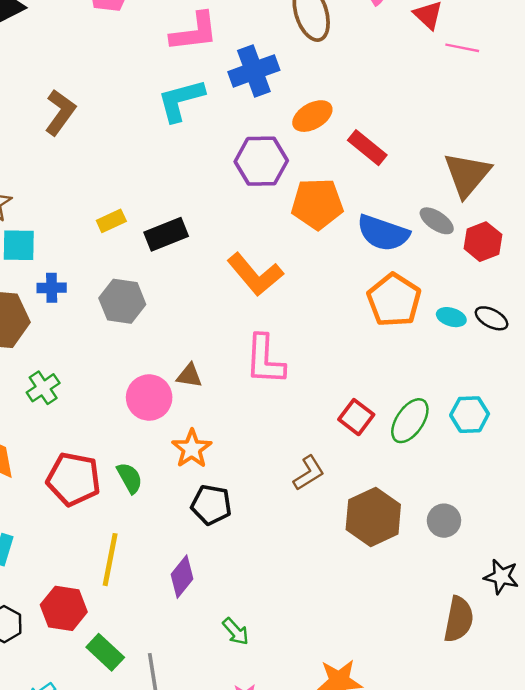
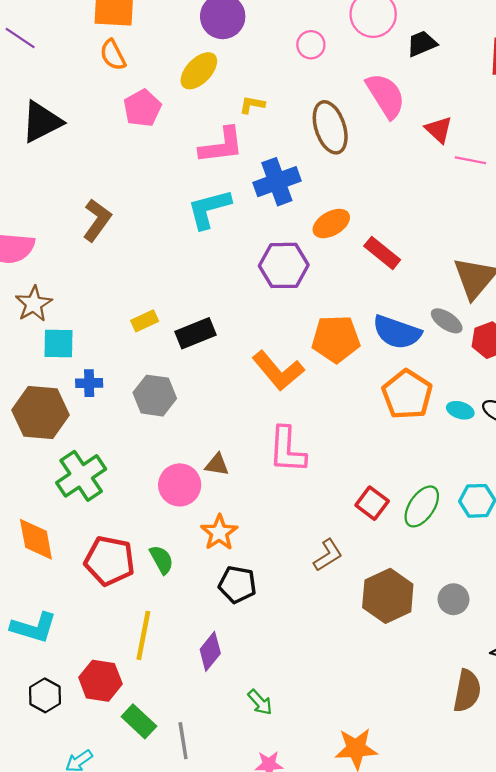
orange pentagon: (317, 204) -> (336, 339), moved
green cross: (43, 388) -> (81, 476), size x1.6

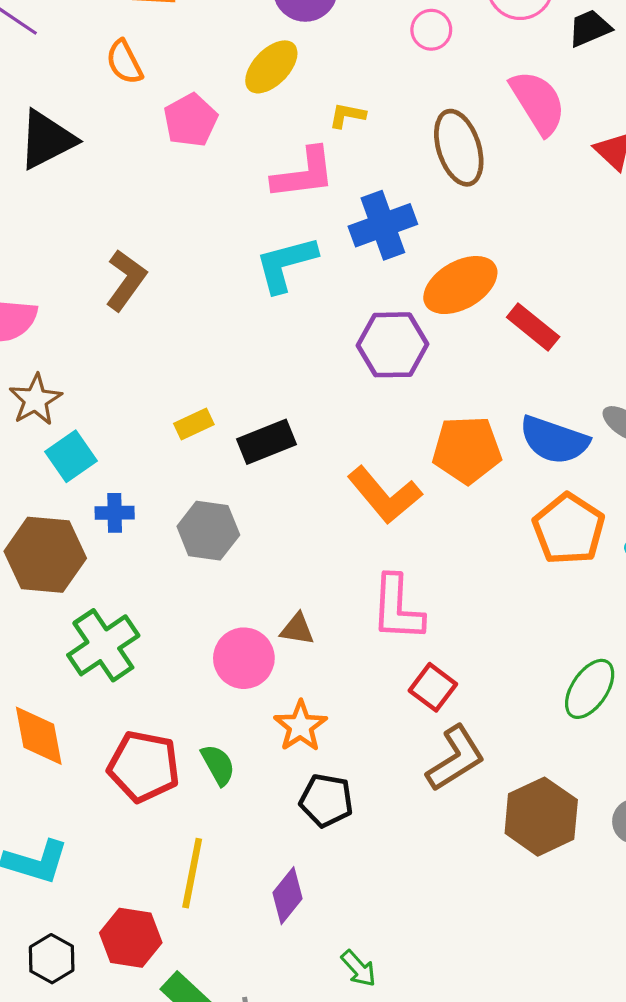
orange semicircle: (113, 55) -> (124, 62), moved
orange ellipse: (331, 224) -> (460, 285), size x1.4
cyan square: (59, 343) -> (71, 456), turned -36
red square: (372, 503) -> (433, 687), moved
brown L-shape: (328, 555) -> (456, 758), size x1.4

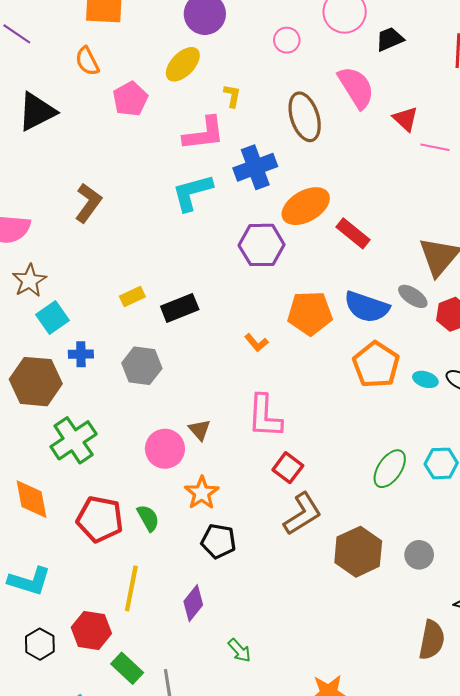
yellow L-shape: (347, 115) -> (232, 96), turned 90
orange L-shape: (384, 495) -> (256, 343), size x0.5
brown triangle: (297, 629) -> (200, 430), turned 40

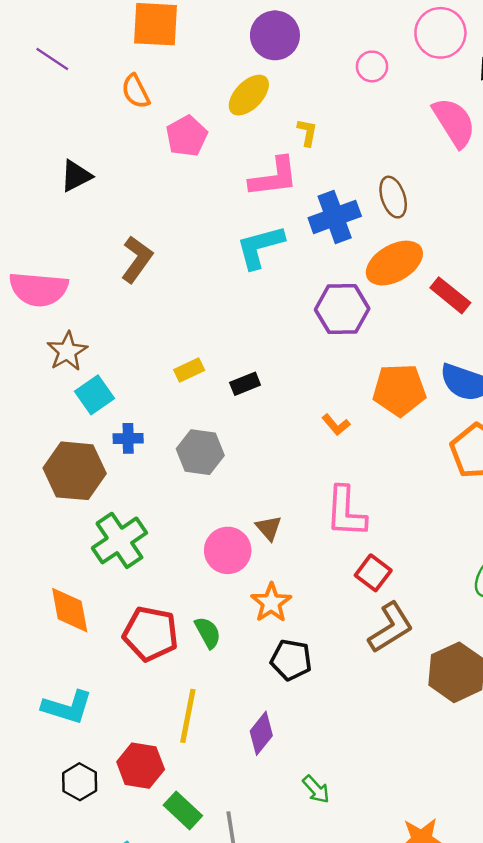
black triangle: (37, 112) -> (76, 176), moved, size x0.7
brown ellipse: (305, 117) -> (393, 197), moved, size x0.7
black rectangle: (180, 308) -> (245, 384), size x0.7

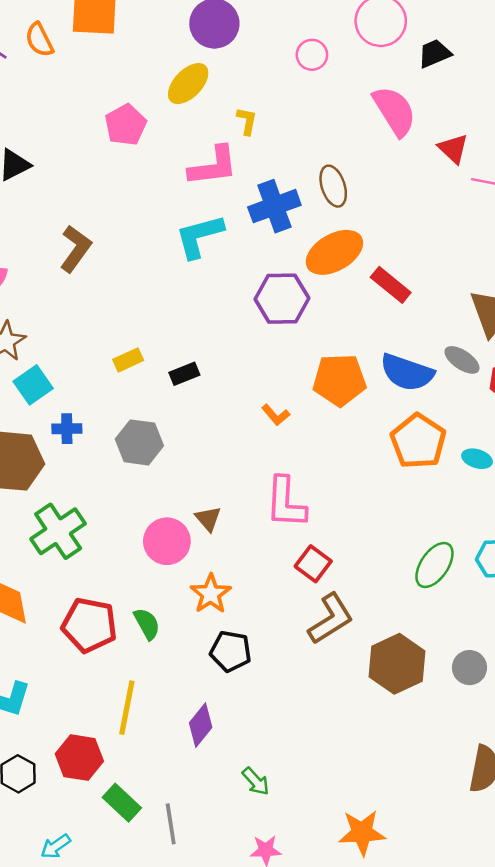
orange semicircle: (136, 91) -> (39, 40), moved

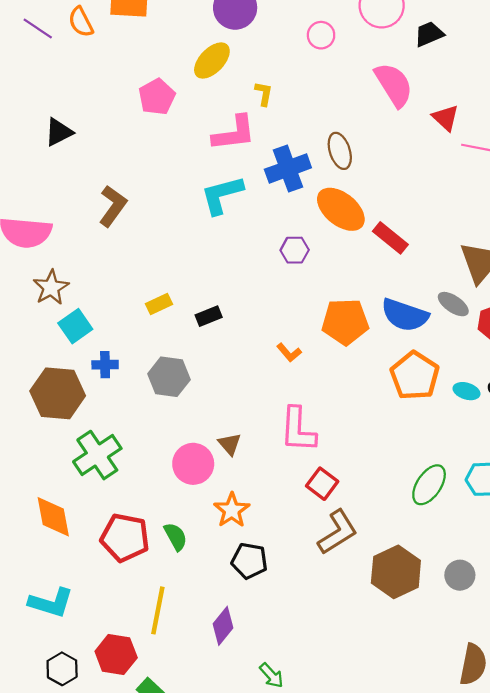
orange ellipse: (334, 252) -> (341, 209), turned 69
purple hexagon: (282, 299) -> (295, 250), size x0.6

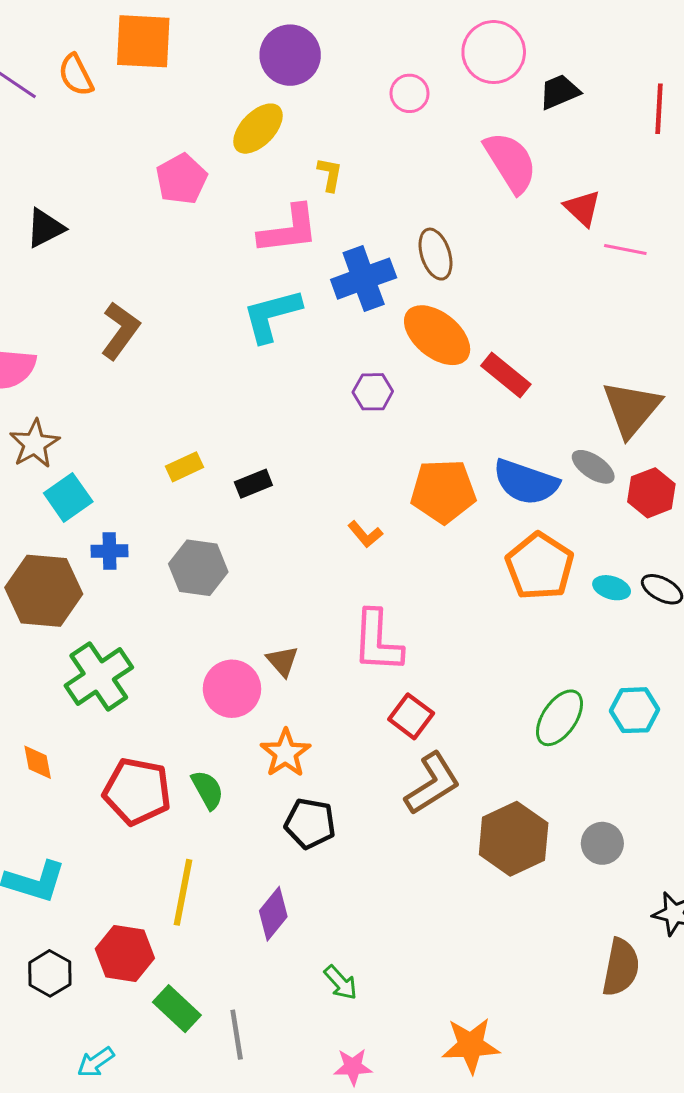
orange diamond: (53, 517) -> (38, 762), size x0.6

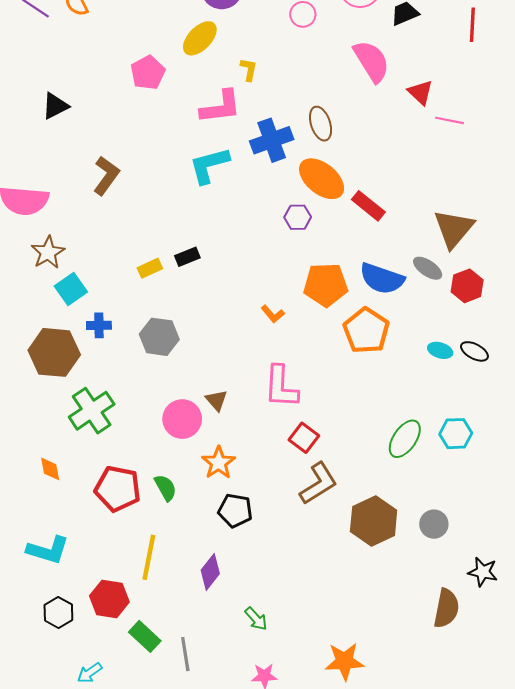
purple hexagon: (373, 392) -> (298, 217), moved
black rectangle: (253, 484) -> (187, 257), moved
orange pentagon: (540, 566) -> (366, 331), moved

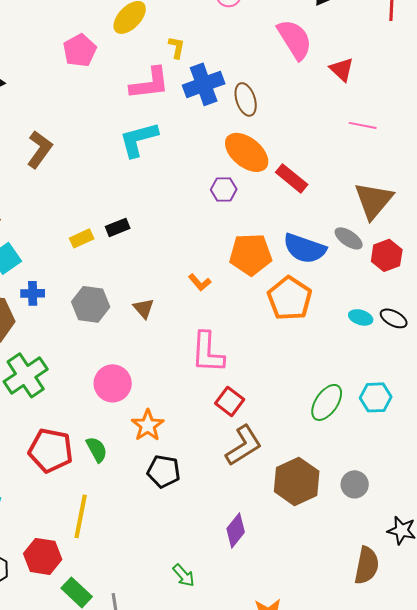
pink line: (450, 120) -> (363, 125), moved
blue cross: (272, 140) -> (204, 84), moved
brown triangle: (216, 400) -> (144, 308), moved
purple diamond: (210, 572) -> (236, 530), moved

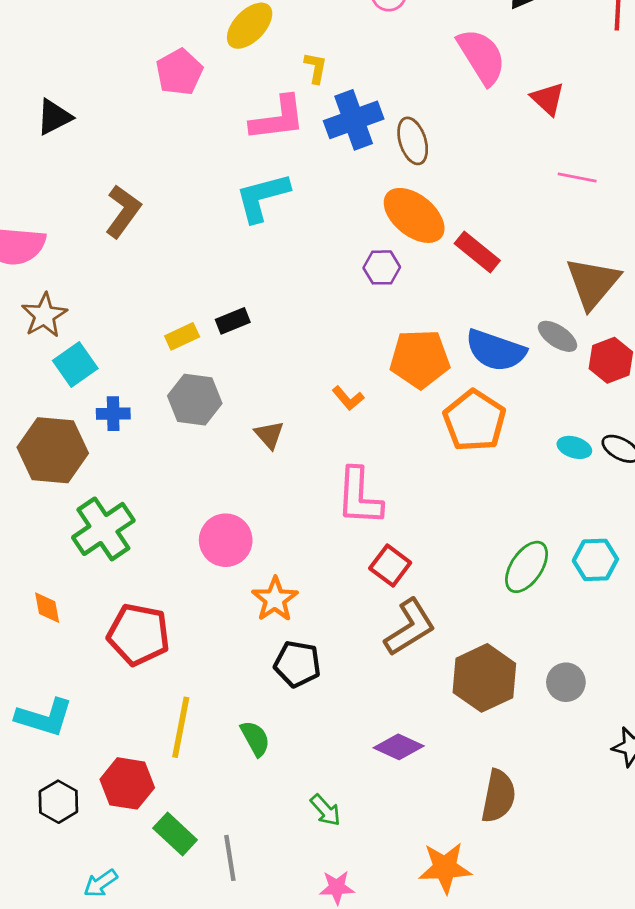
gray hexagon: (91, 304) -> (195, 400), moved
green semicircle: (97, 449) -> (255, 738), moved
purple diamond: (236, 530) -> (399, 747), turned 76
brown semicircle: (367, 565) -> (498, 796), moved

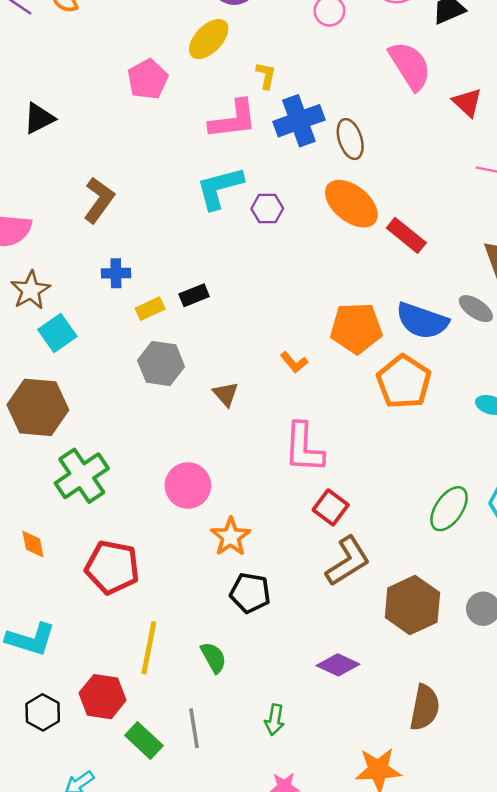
purple hexagon: (382, 267) -> (267, 209), moved
blue cross: (113, 414) -> (116, 273), moved
green arrow: (325, 810) -> (275, 720), turned 52
gray line: (230, 858) -> (194, 728), moved

